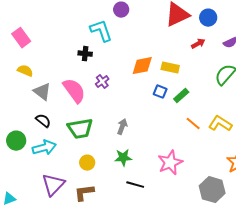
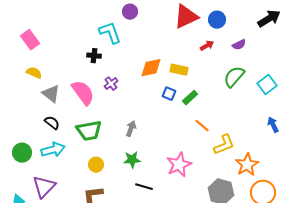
yellow L-shape: (220, 124) -> (224, 145), moved, turned 125
green circle: (16, 141) -> (22, 153), moved
purple triangle: (53, 185) -> (44, 187), moved

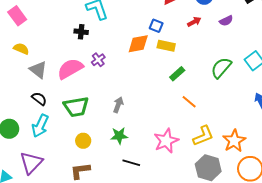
green semicircle: (234, 77) -> (221, 68), moved
pink semicircle: (83, 93) -> (70, 69), turned -84
blue square: (169, 94) -> (156, 26), moved
yellow L-shape: (224, 145) -> (203, 136), moved
cyan arrow: (53, 150) -> (40, 126), turned 130

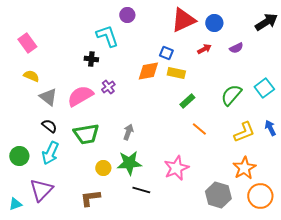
green star: (119, 136) -> (129, 163), size x1.4
yellow L-shape: (203, 136) -> (244, 132), moved
yellow circle: (83, 141) -> (103, 168), moved

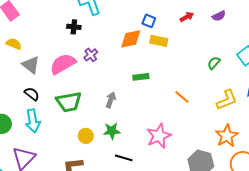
green semicircle: (231, 95) -> (214, 63), size x0.6
green rectangle: (187, 101) -> (141, 77), moved, turned 35
cyan arrow: (50, 153) -> (33, 121), turned -35
green star: (129, 163) -> (112, 131), size x0.7

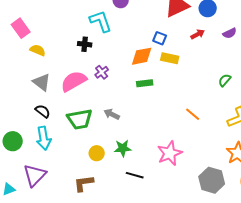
yellow semicircle: (14, 44) -> (38, 50), moved
green rectangle: (141, 77) -> (145, 83), moved
gray arrow: (111, 100) -> (112, 114), moved, turned -84

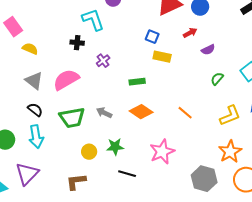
purple semicircle: (230, 33) -> (208, 50), moved
orange diamond: (142, 56) -> (141, 112), moved, turned 45
purple cross: (102, 72) -> (103, 61), moved

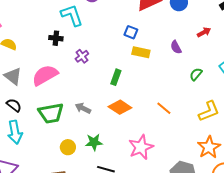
red arrow: (190, 33) -> (204, 32), moved
purple semicircle: (208, 50) -> (176, 47), moved, turned 88
green rectangle: (137, 82) -> (116, 77), turned -63

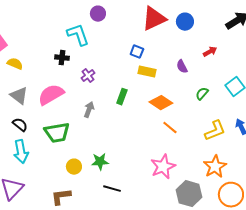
orange diamond: (120, 107) -> (161, 103), moved
gray arrow: (83, 108) -> (89, 110), moved, turned 84
pink star: (141, 147) -> (163, 167), moved

